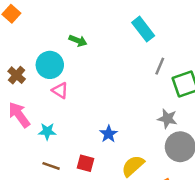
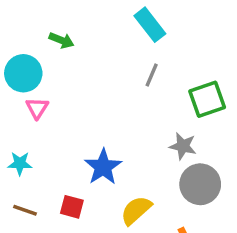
gray line: (160, 66) -> (152, 75), moved
pink triangle: (60, 90) -> (37, 108), turned 30
blue star: (109, 134) -> (103, 167), size x1.5

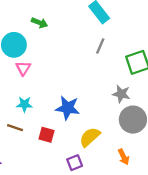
cyan star: (20, 163) -> (24, 104), moved
blue star: (103, 167) -> (68, 108), turned -30
brown line: (25, 210) -> (15, 128), moved

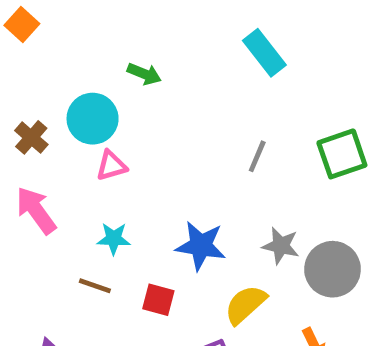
gray line: (100, 46) -> (257, 156), moved
pink triangle: (23, 68) -> (111, 166), turned 42
gray star: (121, 94) -> (281, 246), moved

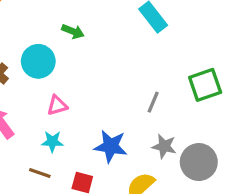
gray line: (257, 156) -> (153, 102), moved
pink triangle: (111, 166) -> (57, 105), moved

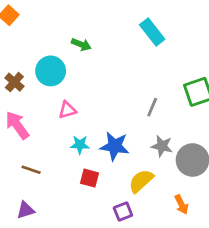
cyan star: (52, 142) -> (80, 145), moved
brown line: (40, 173) -> (31, 170), moved

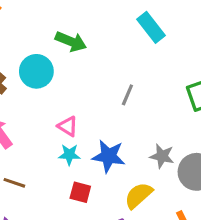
green arrow: (81, 45) -> (71, 41), size x1.4
gray line: (152, 107) -> (127, 95), moved
pink triangle: (67, 110) -> (68, 126), moved, turned 48

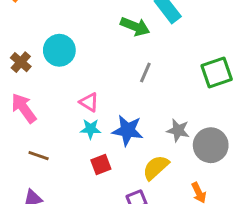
green arrow: (71, 41) -> (135, 27), moved
red square: (80, 192) -> (101, 165), turned -36

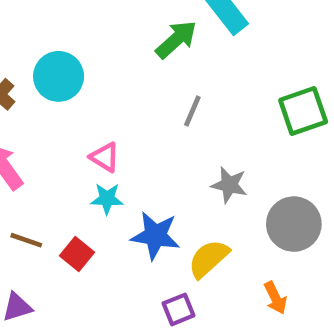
green arrow: (135, 27) -> (176, 39), turned -64
blue star: (128, 130) -> (155, 236), moved
gray star: (178, 130) -> (229, 185), moved
red square: (101, 165) -> (77, 254), moved, turned -30

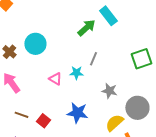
cyan star: (107, 199) -> (76, 73), moved
yellow semicircle: (209, 259) -> (114, 123), moved

